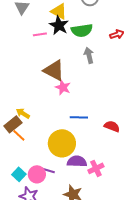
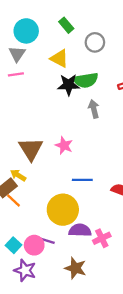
black star: (59, 25) -> (69, 85), moved, turned -30
pink line: (40, 34) -> (16, 74), moved
brown triangle: (54, 70) -> (31, 149), moved, turned 30

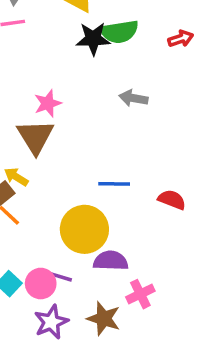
gray arrow: (94, 109) -> (133, 98), moved, turned -66
pink star: (64, 145) -> (48, 103), moved, turned 30
pink cross: (102, 238) -> (140, 294), moved
purple star: (25, 270) -> (51, 322), moved, turned 30

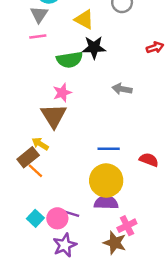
green semicircle: (119, 32) -> (70, 60), moved
yellow circle: (84, 229) -> (106, 180), moved
brown star: (104, 319) -> (115, 243), moved

